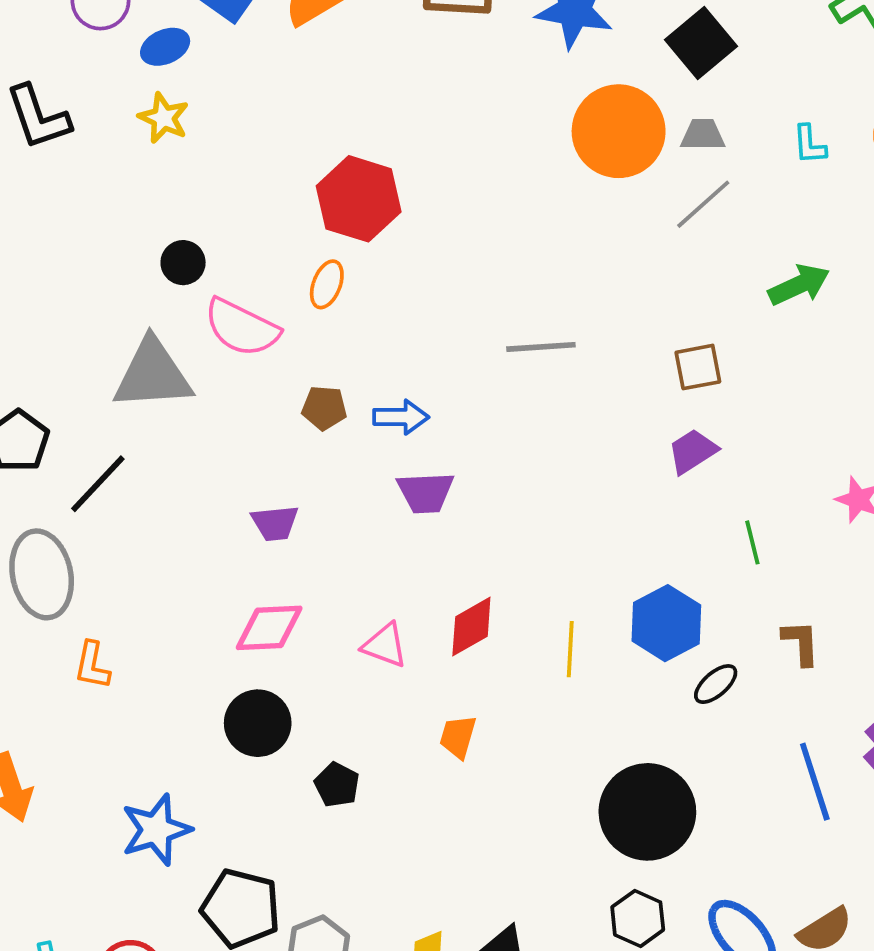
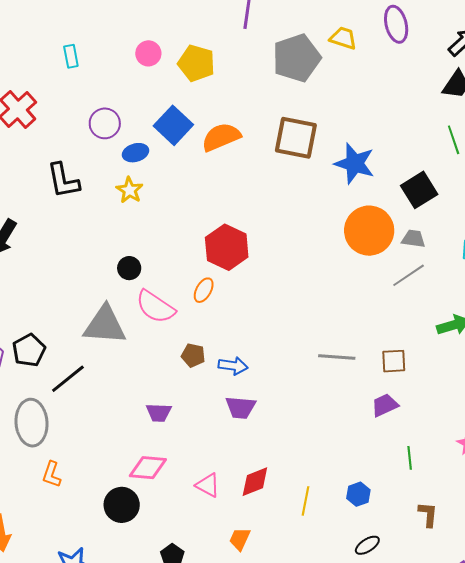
gray line: (541, 347) -> (337, 357), moved
blue hexagon: (666, 623) -> (358, 494), size x0.6
black ellipse: (716, 684) -> (367, 545), moved
black circle: (258, 723) -> (122, 505), moved

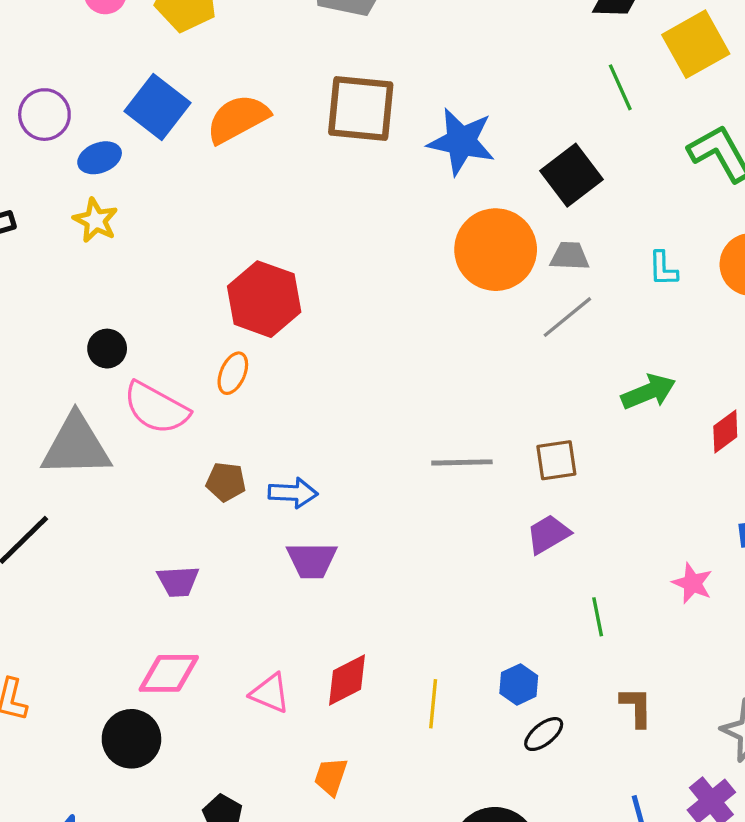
black ellipse: (367, 545) -> (544, 734), moved

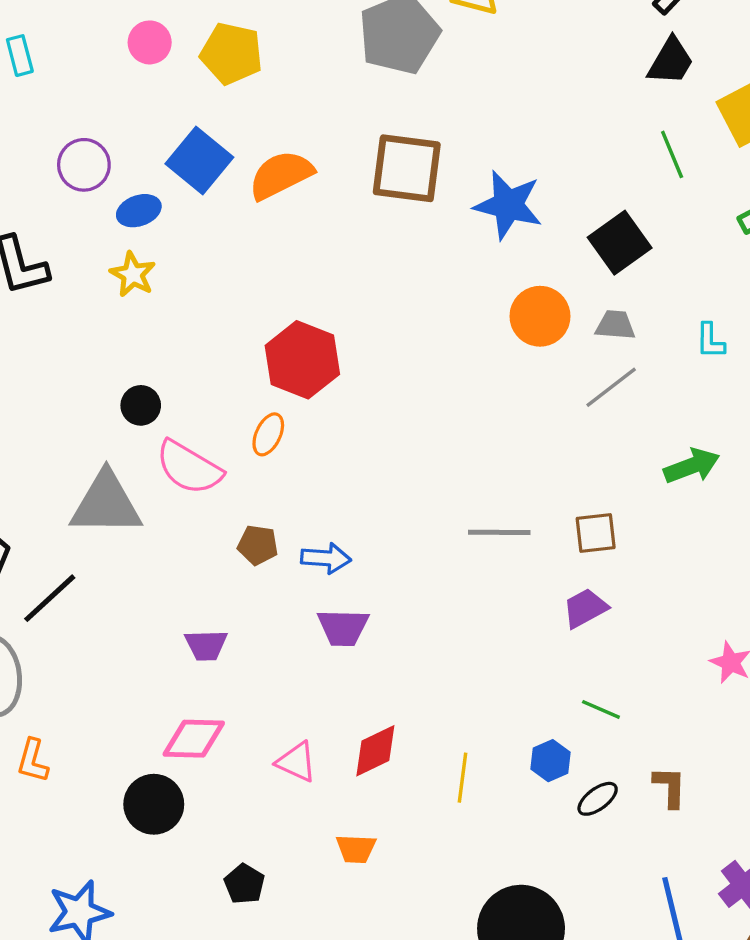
orange circle: (496, 250) -> (540, 316), size x0.7
green line: (598, 617) -> (601, 709), moved, turned -57
black ellipse: (544, 734) -> (598, 799), moved
orange trapezoid: (331, 777) -> (356, 849), turned -108

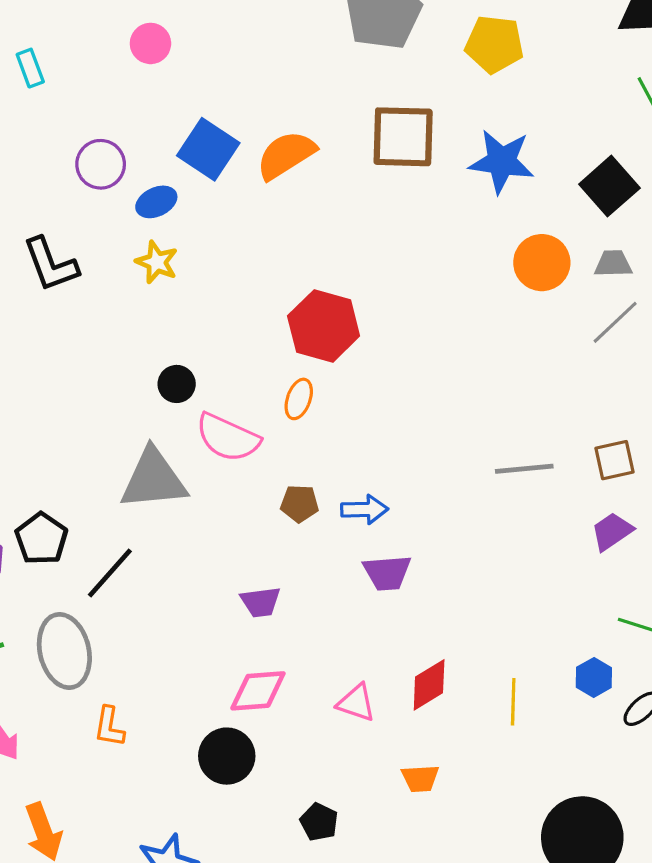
yellow pentagon: (231, 54) -> (494, 44), moved

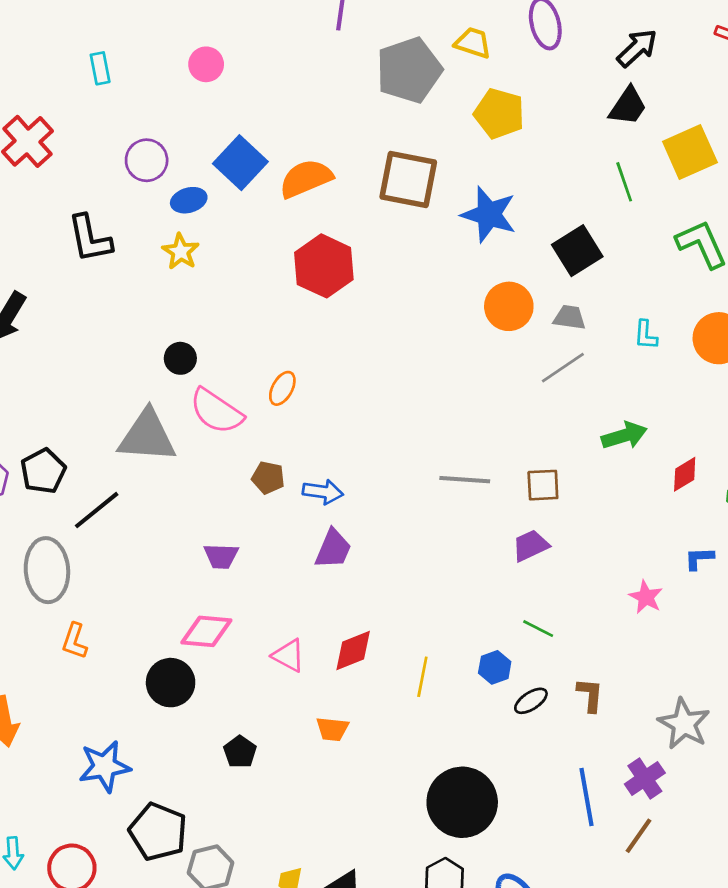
red hexagon: (324, 326) -> (324, 266), moved
purple trapezoid: (387, 573) -> (333, 549), turned -72

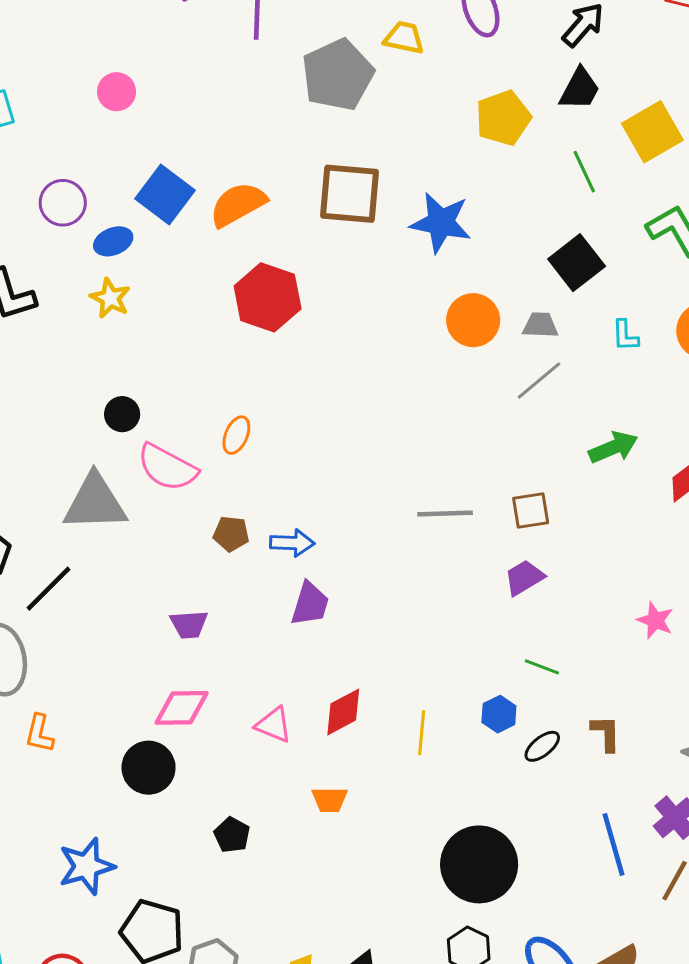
yellow pentagon: (499, 113) -> (503, 118), moved, turned -30
black square: (577, 251) -> (577, 263), moved

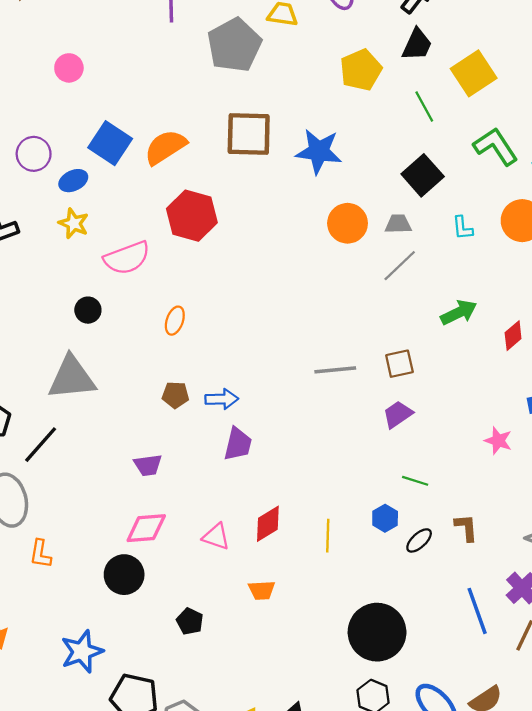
pink semicircle: (167, 467) -> (127, 258), moved, turned -45

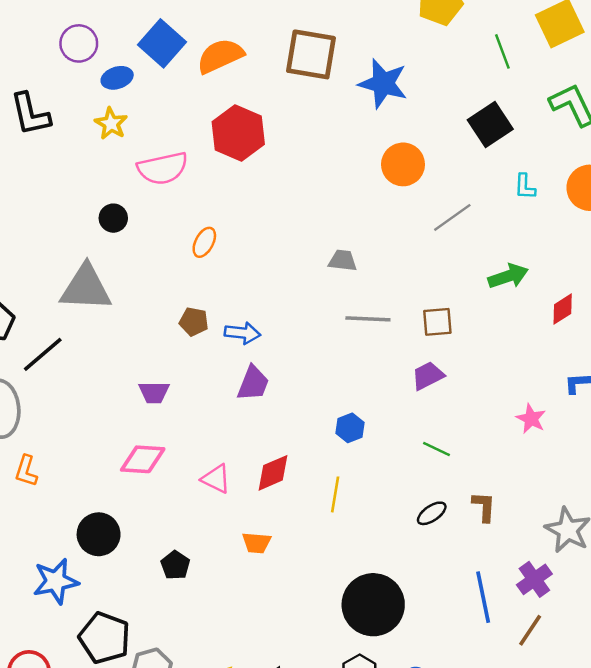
gray trapezoid: (398, 224) -> (343, 260), moved
blue hexagon: (385, 518) -> (350, 428), moved
black circle: (124, 575) -> (99, 534), moved

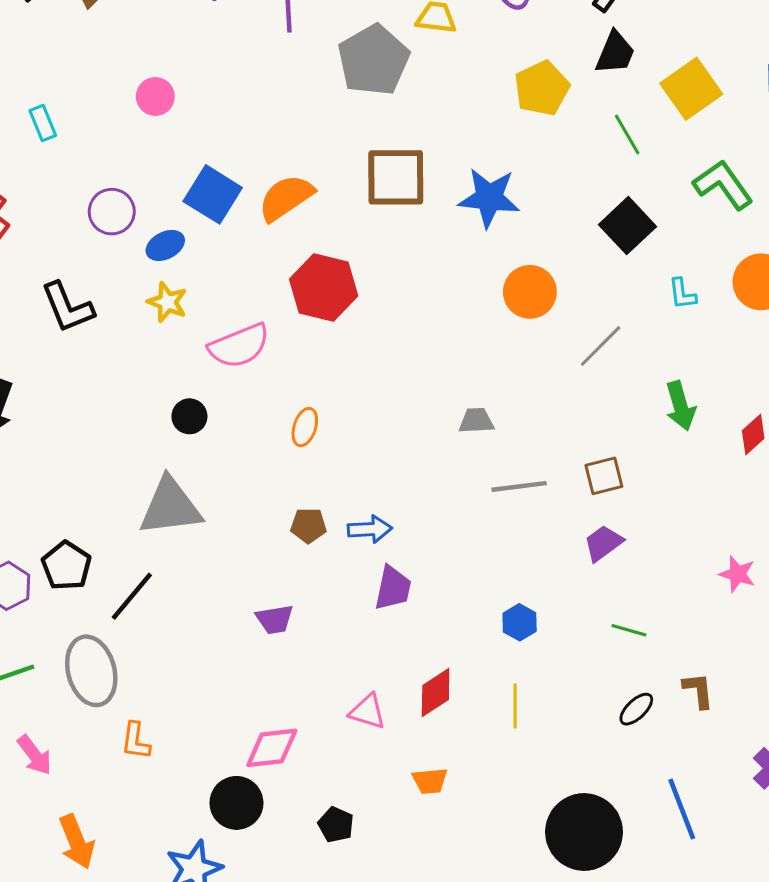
green arrow: (508, 276) -> (680, 406), turned 102
pink diamond: (143, 459) -> (272, 748), moved
blue line: (483, 597) -> (682, 809), moved

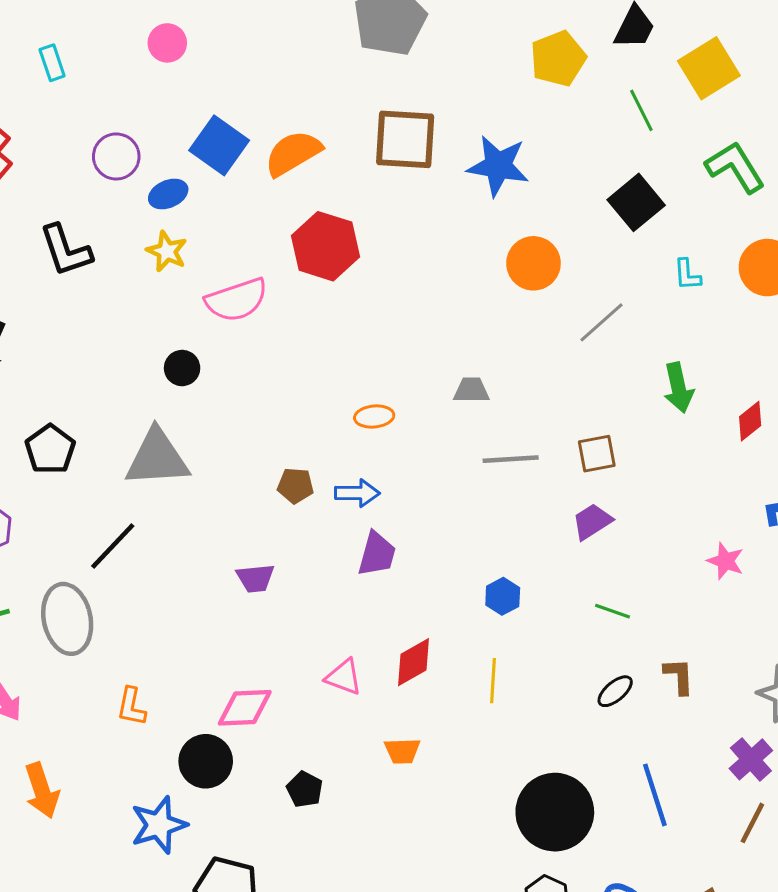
orange ellipse: (305, 427) -> (374, 417), moved, turned 63
black pentagon: (66, 566) -> (50, 449), moved
orange L-shape: (136, 741) -> (131, 707), moved

